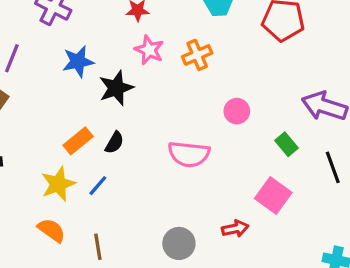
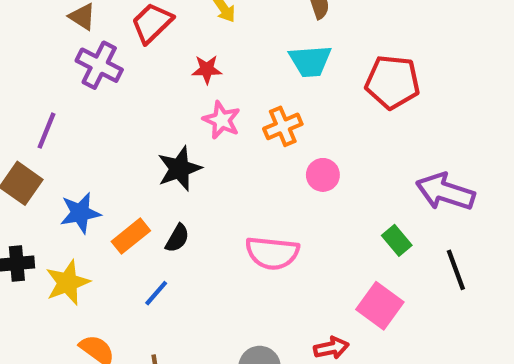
blue star: (78, 62) -> (80, 213), moved
pink circle: (237, 111) -> (323, 175), moved
yellow star: (58, 184) -> (68, 283), moved

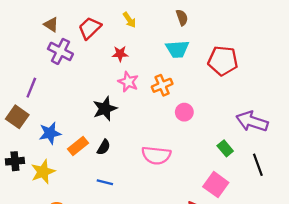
blue line: (156, 293) -> (105, 182), moved, turned 63

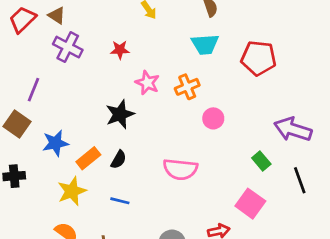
red trapezoid: (90, 28) -> (22, 20), moved
red star: (120, 54) -> (120, 50), moved
yellow star: (43, 172) -> (72, 191), moved

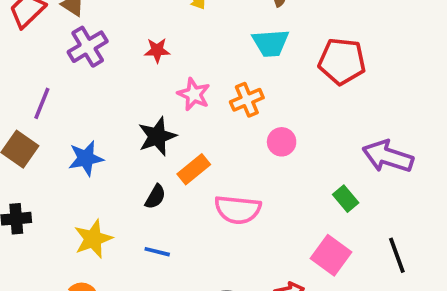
purple cross: (68, 47) -> (88, 47), turned 32
blue star: (55, 143) -> (86, 158), moved
orange rectangle: (88, 158) -> (194, 169), moved
black line: (300, 180) -> (397, 255), moved

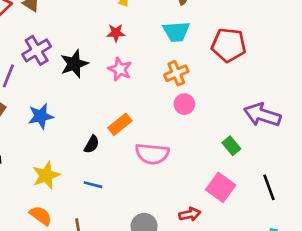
purple cross: (88, 47) -> (37, 50), moved
red star: (157, 50) -> (116, 33), moved
orange cross: (247, 100) -> (176, 73), moved
black star: (157, 136) -> (74, 64), moved

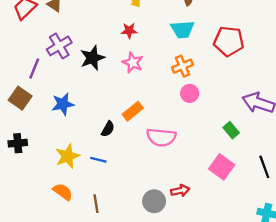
blue line: (93, 185) -> (98, 160), moved
red arrow: (190, 214) -> (180, 191), moved

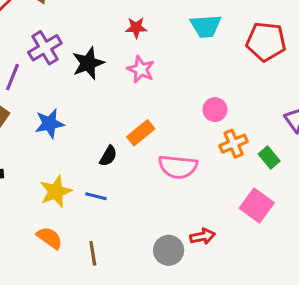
orange cross: (183, 66) -> (234, 144), moved

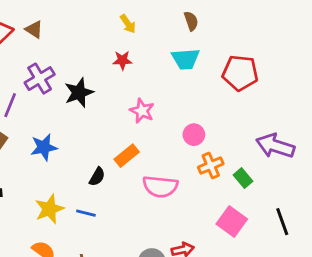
pink star: (141, 69) -> (142, 111), moved

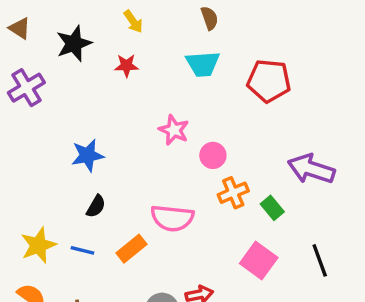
black star: (79, 93) -> (74, 44), moved
pink star: (142, 111) -> (174, 130), moved
blue star: (44, 147) -> (87, 155), moved
orange rectangle: (127, 156) -> (132, 249), moved

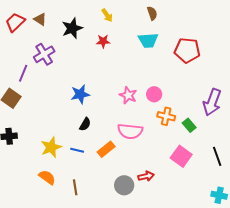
pink star: (174, 130) -> (128, 95), moved
purple arrow: (311, 169) -> (212, 102), turned -88
orange cross: (233, 193) -> (166, 116), turned 36

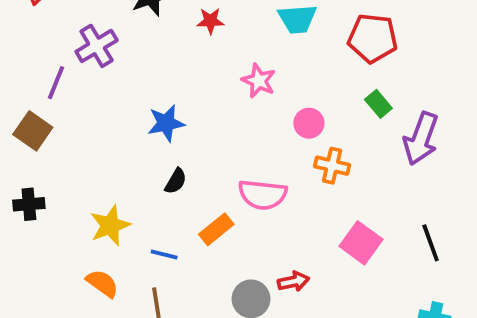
pink star: (128, 95) -> (259, 81), moved
green rectangle: (189, 125) -> (378, 104), moved
blue line: (77, 150) -> (164, 254), moved

